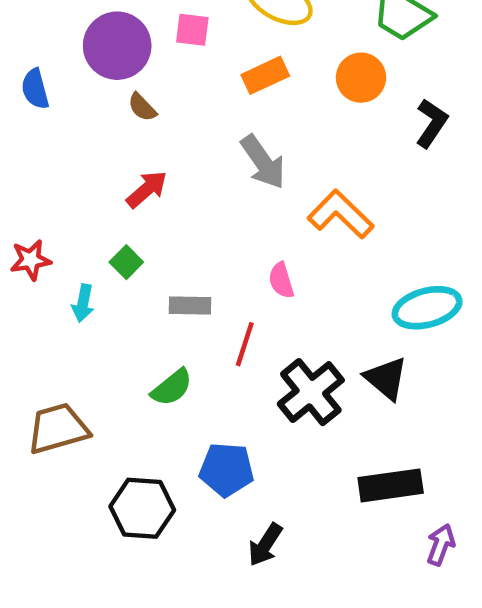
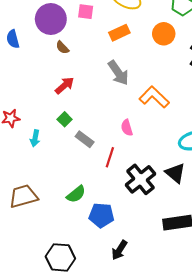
green square: (126, 262) -> (65, 119), moved
gray rectangle: (190, 305) -> (85, 139), turned 36
green semicircle: (172, 387) -> (76, 194), moved
black hexagon: (142, 508) -> (60, 257), moved

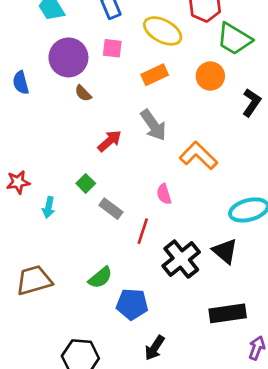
red arrow: (65, 85) -> (110, 141), moved

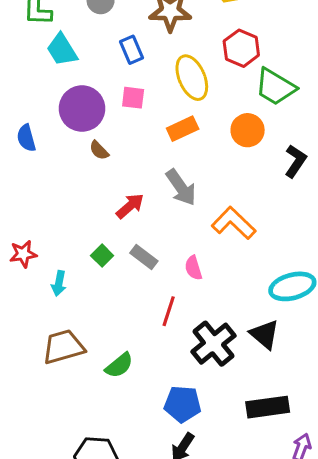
yellow ellipse: (163, 31) -> (192, 78), turned 39
gray rectangle: (111, 209) -> (144, 257), moved
brown trapezoid: (34, 280) -> (63, 347), moved
blue pentagon: (132, 304) -> (183, 404), moved

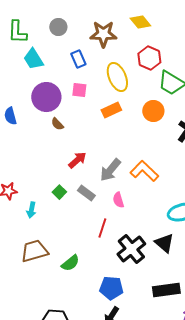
gray arrow: (181, 187) -> (110, 170), moved, turned 75

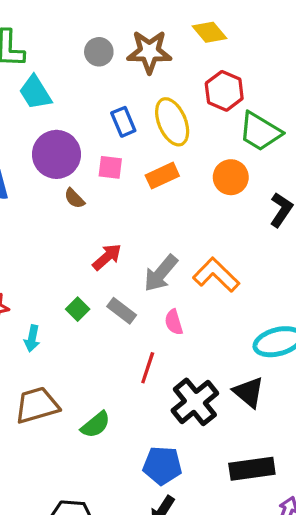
gray circle: (58, 27) -> (99, 52), moved
blue rectangle: (78, 59) -> (123, 122), moved
pink square: (79, 90) -> (110, 167), moved

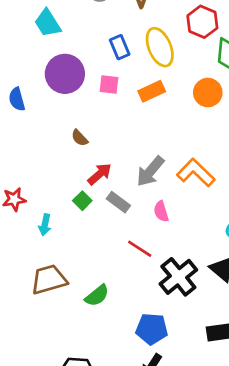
brown semicircle: (74, 198) -> (80, 138), moved
red arrow: (107, 257) -> (100, 174), moved
red line: (148, 368) -> (140, 249), turned -75

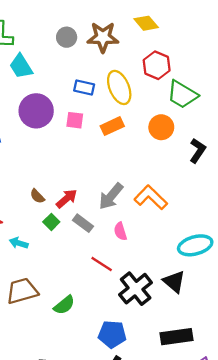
blue rectangle: (120, 47) -> (84, 87), turned -54
brown semicircle: (80, 138) -> (37, 196), moved
cyan arrow: (45, 225) -> (19, 243), turned 96

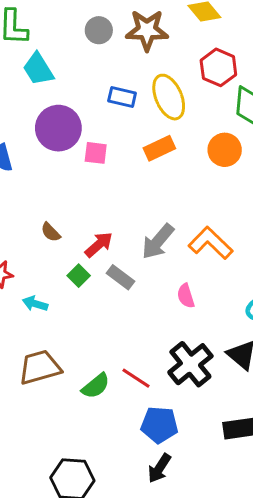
pink square: (75, 120) -> (96, 153), moved
brown semicircle: (37, 196) -> (51, 232), moved
pink semicircle: (120, 231) -> (186, 296), moved
red line: (102, 264) -> (136, 378), moved

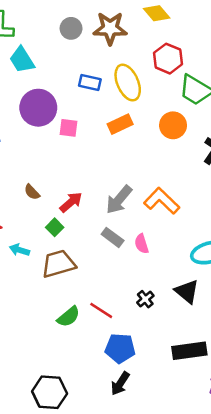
gray rectangle: (121, 277) -> (113, 237), moved
black cross: (190, 364) -> (145, 299), size x0.5
brown trapezoid: (40, 367) -> (58, 264), moved

